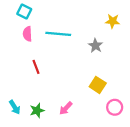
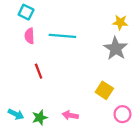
gray star: (96, 46) -> (116, 48), moved, size x1.5
cyan arrow: (15, 107) -> (16, 114), turned -32
pink arrow: (66, 108) -> (70, 115), turned 56

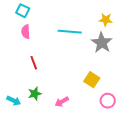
cyan line: (62, 36) -> (70, 32), moved
pink arrow: (70, 115) -> (62, 102), turned -40
green star: (40, 118) -> (35, 94), moved

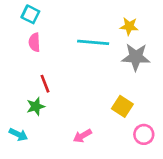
yellow star: (106, 20) -> (129, 26), moved
gray star: (102, 43) -> (136, 57), turned -30
green star: (35, 94) -> (36, 106), moved

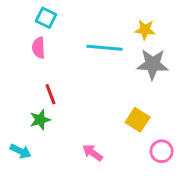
cyan square: (30, 14) -> (46, 18), moved
pink arrow: (82, 136) -> (93, 153), turned 66

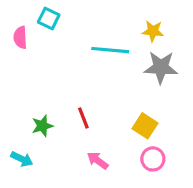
pink semicircle: (39, 48) -> (20, 37), moved
red line: (51, 94) -> (83, 118), moved
pink circle: (162, 151) -> (153, 159), moved

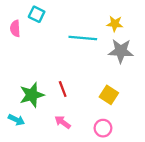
green star: (42, 126) -> (32, 95), size x1.5
pink circle: (153, 159) -> (103, 128), moved
pink arrow: (98, 161) -> (63, 122), moved

